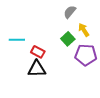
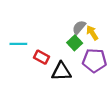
gray semicircle: (70, 12) -> (79, 27), moved
black triangle: (37, 69) -> (61, 71), moved

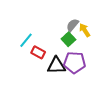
cyan line: (18, 44) -> (26, 40), moved, turned -49
purple pentagon: (94, 60) -> (75, 63), moved

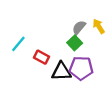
yellow arrow: (85, 30) -> (99, 26), moved
cyan line: (26, 40) -> (18, 44), moved

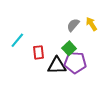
green square: (75, 43) -> (69, 48), moved
red rectangle: (42, 57) -> (39, 52), turned 56

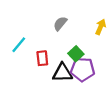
yellow arrow: (91, 24) -> (101, 27), turned 56
gray semicircle: (73, 25) -> (60, 24), moved

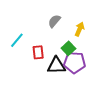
yellow arrow: (101, 27) -> (80, 29), moved

